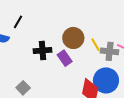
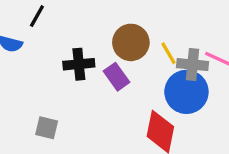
blue circle: (106, 80) -> (186, 92), moved
gray square: (23, 88) -> (47, 128), turned -32

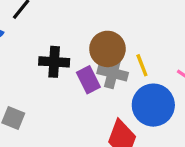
gray cross: (193, 65) -> (113, 73), moved

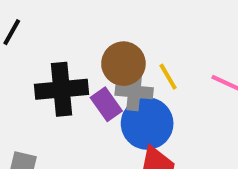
black cross: (54, 62) -> (62, 89), size x1.4
blue circle: (153, 105) -> (147, 124), moved

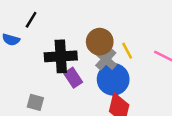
gray cross: (134, 92) -> (106, 59), turned 35
purple rectangle: (106, 104) -> (73, 78), moved

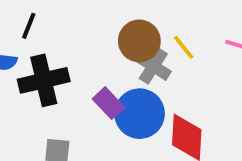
black cross: (61, 56) -> (44, 80), moved
blue circle: (113, 79) -> (140, 114), moved

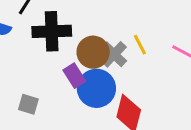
brown circle: (139, 41) -> (93, 52), moved
black cross: (44, 80) -> (52, 31), moved

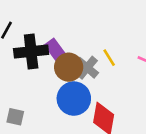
purple rectangle: (74, 76) -> (55, 49), moved

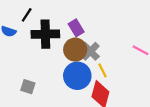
purple rectangle: (55, 49) -> (76, 28), moved
yellow line: (109, 58) -> (103, 70), moved

